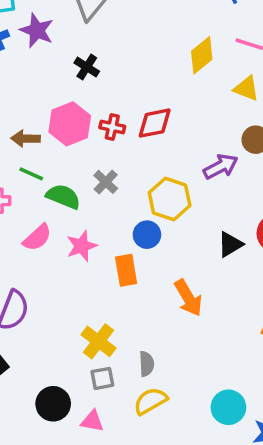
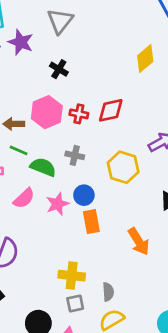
gray cross: (106, 182) -> (75, 155), turned -30
blue circle: (147, 235) -> (84, 195), moved
yellow cross: (99, 341) -> (72, 276), turned -30

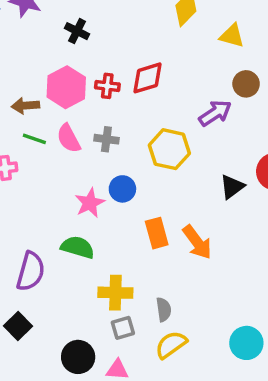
green semicircle: (43, 167) -> (78, 247), moved
pink semicircle: (24, 198) -> (69, 138), moved, turned 110
orange rectangle: (91, 222) -> (157, 233), moved

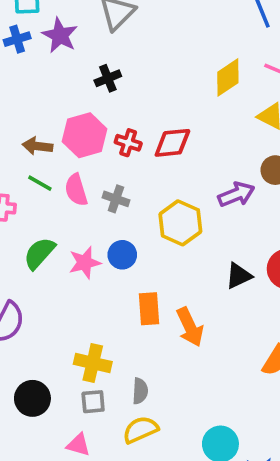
black cross: (77, 31) -> (108, 78), turned 30
green semicircle: (78, 247) -> (39, 253), moved, turned -76
black circle: (78, 357) -> (32, 398), moved

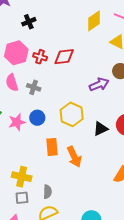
yellow hexagon: (180, 223) -> (72, 114), moved

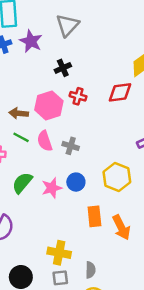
red cross: (40, 57) -> (78, 96), moved
red diamond: (64, 57) -> (120, 92), moved

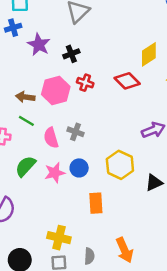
purple star: (31, 41) -> (39, 45), moved
red diamond: (120, 92) -> (127, 81), turned 50
pink semicircle: (45, 141) -> (51, 138), moved
orange arrow: (121, 227) -> (125, 250), moved

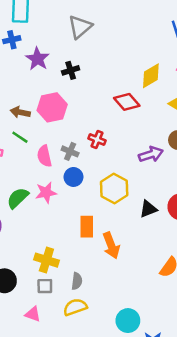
red cross: (85, 83) -> (97, 140), moved
green semicircle: (25, 166) -> (18, 198), moved
blue circle: (79, 168) -> (73, 177), moved
orange arrow: (125, 250) -> (111, 245), moved

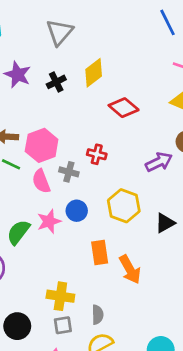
yellow diamond: (151, 76) -> (94, 73), moved
pink hexagon: (52, 107) -> (42, 145), moved
blue circle: (73, 177) -> (77, 211), moved

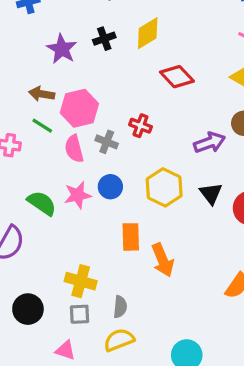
purple star: (18, 75) -> (62, 49), moved
black triangle: (165, 223) -> (211, 193), moved, turned -45
green semicircle: (18, 232) -> (42, 203), turned 80

